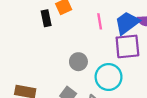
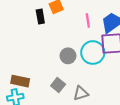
cyan circle: (109, 77) -> (93, 53), moved

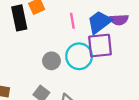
black rectangle: (40, 17) -> (19, 18), size x1.5

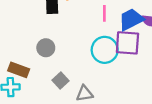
gray circle: (51, 61) -> (46, 48), moved

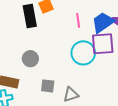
gray square: (60, 80) -> (48, 86), turned -32

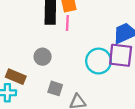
pink line: (78, 20) -> (67, 23), moved

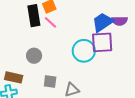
pink line: (67, 23) -> (50, 22), turned -40

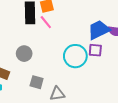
purple square: (102, 42) -> (95, 50), size x0.6

